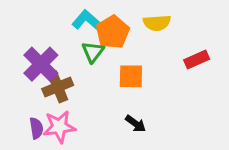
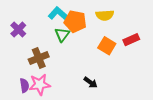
orange pentagon: (113, 32) -> (75, 21), turned -30
purple cross: (41, 64) -> (18, 30), moved, size x0.7
orange square: (131, 76) -> (107, 46), moved, turned 30

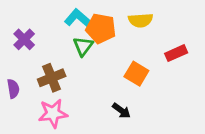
orange square: (107, 46) -> (136, 74), moved
purple semicircle: (24, 85) -> (13, 89), moved

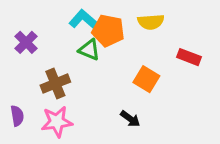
green triangle: (83, 46) -> (89, 50), turned -45
red rectangle: (176, 53) -> (189, 57), turned 45
purple semicircle: (13, 89) -> (17, 116), moved

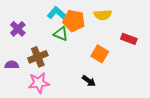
purple semicircle: (17, 116) -> (12, 65), moved, turned -80

